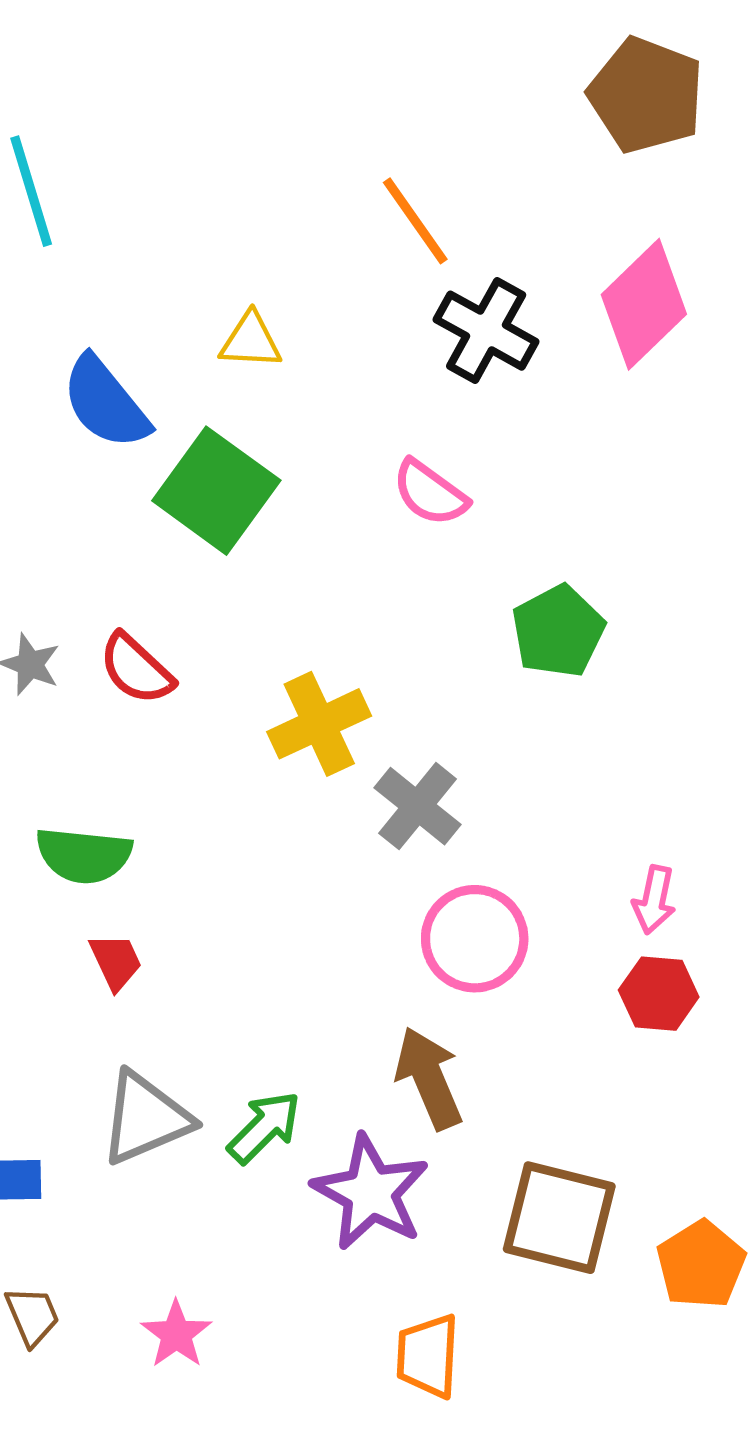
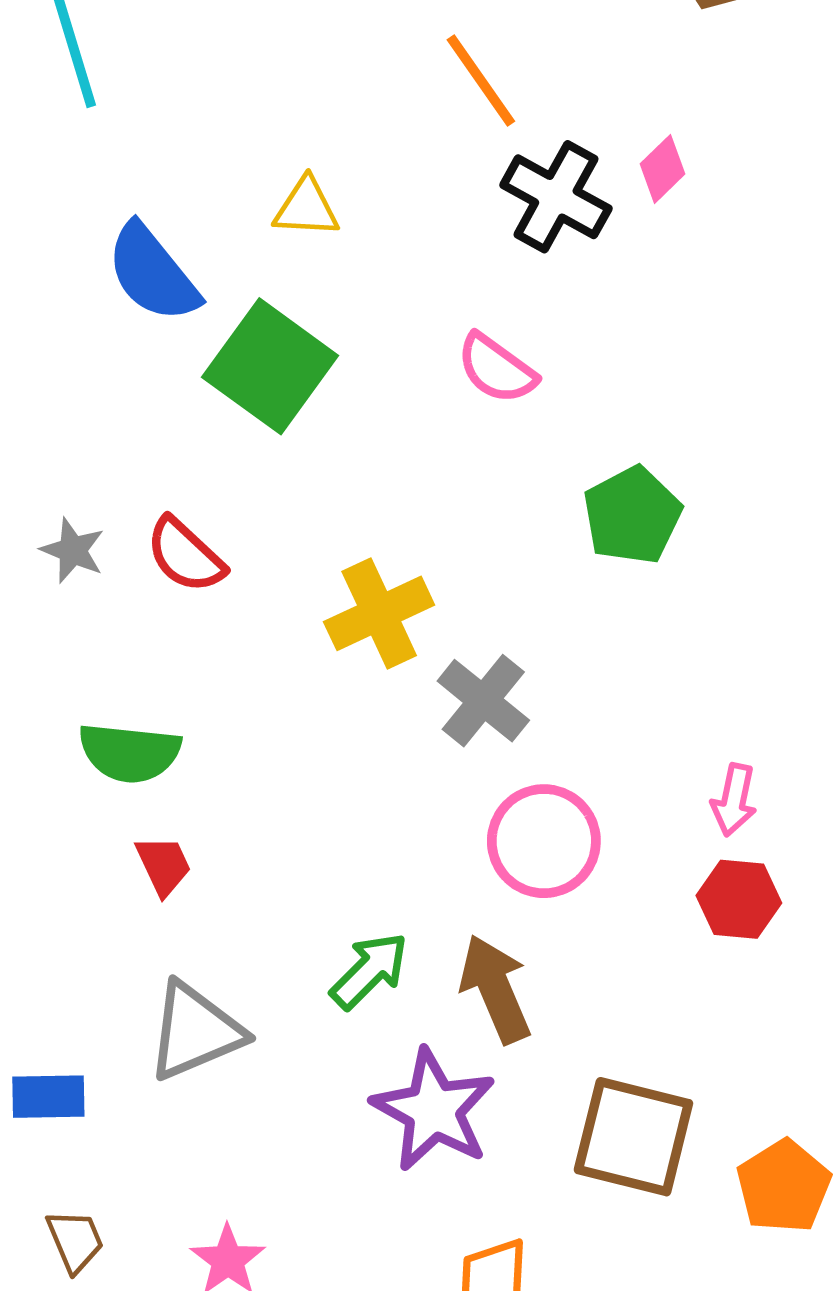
pink diamond: (644, 304) -> (663, 169), moved, size x0.5
green arrow: (264, 1127) -> (369, 971), moved

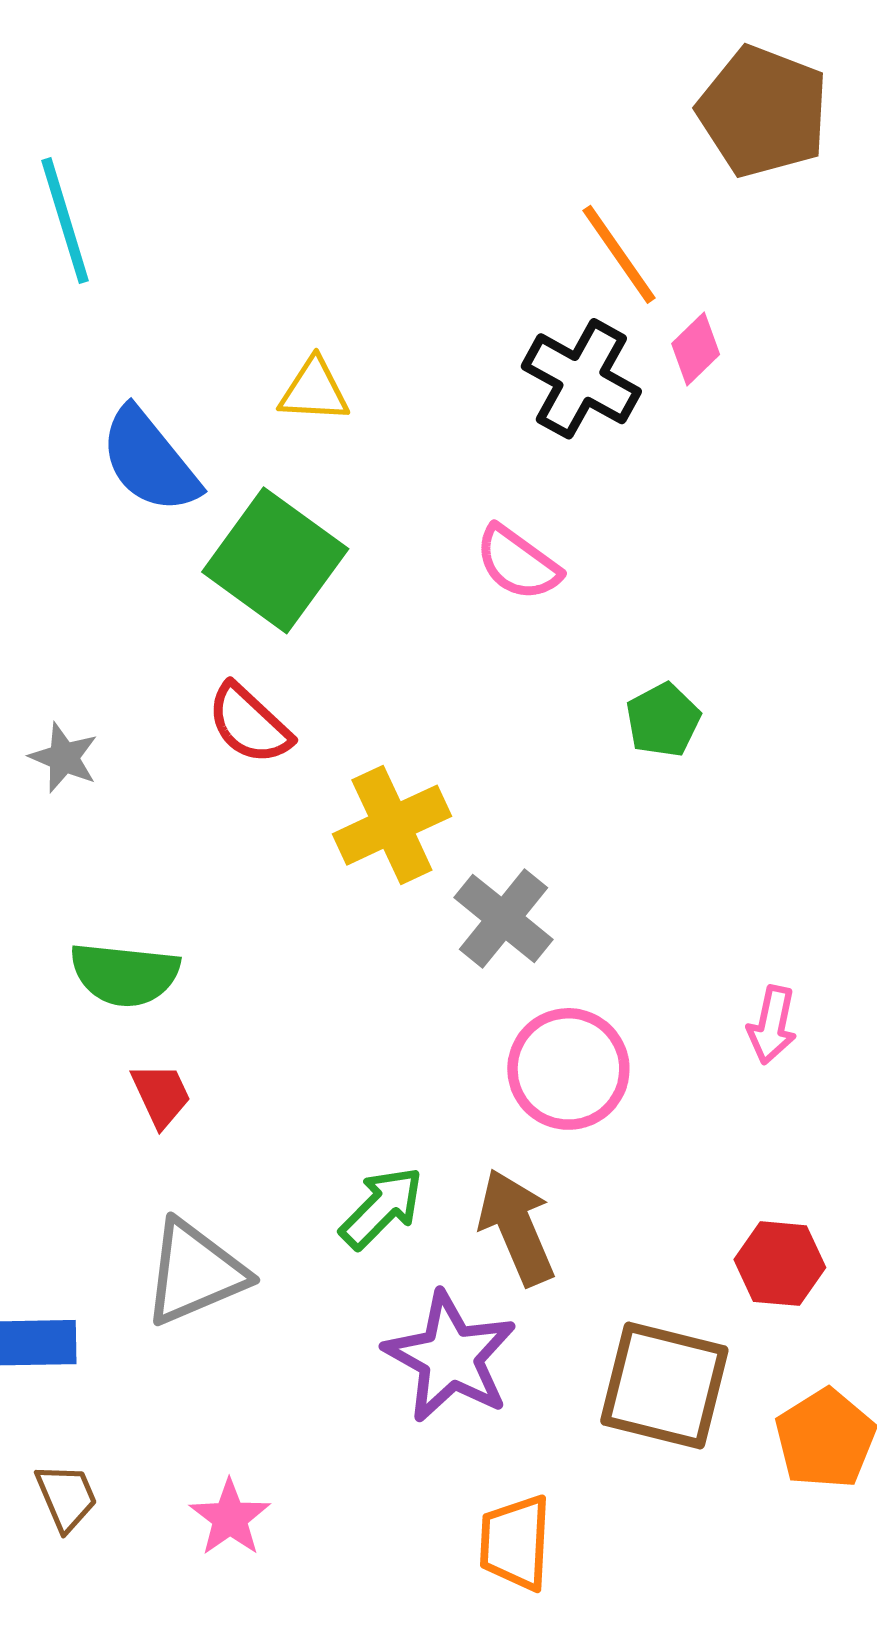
orange line: (481, 80) -> (619, 254), moved
green pentagon: (632, 515) -> (663, 720), size x0.7
red semicircle: (185, 555) -> (249, 724), moved
red hexagon: (739, 899) -> (780, 1264), moved

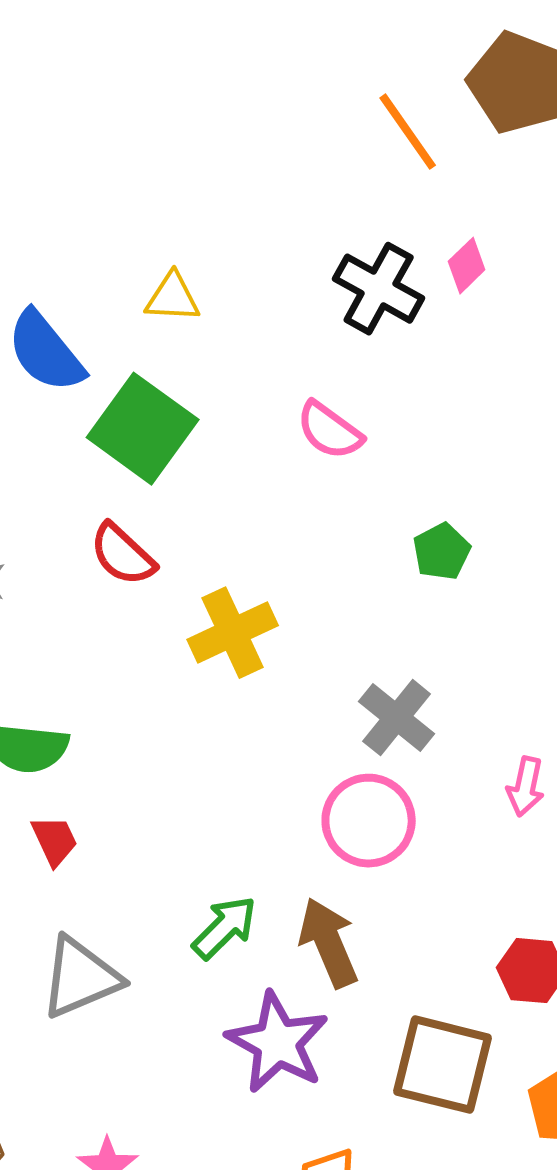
orange line: (619, 254) -> (408, 132), moved
gray cross: (504, 918) -> (397, 718), moved

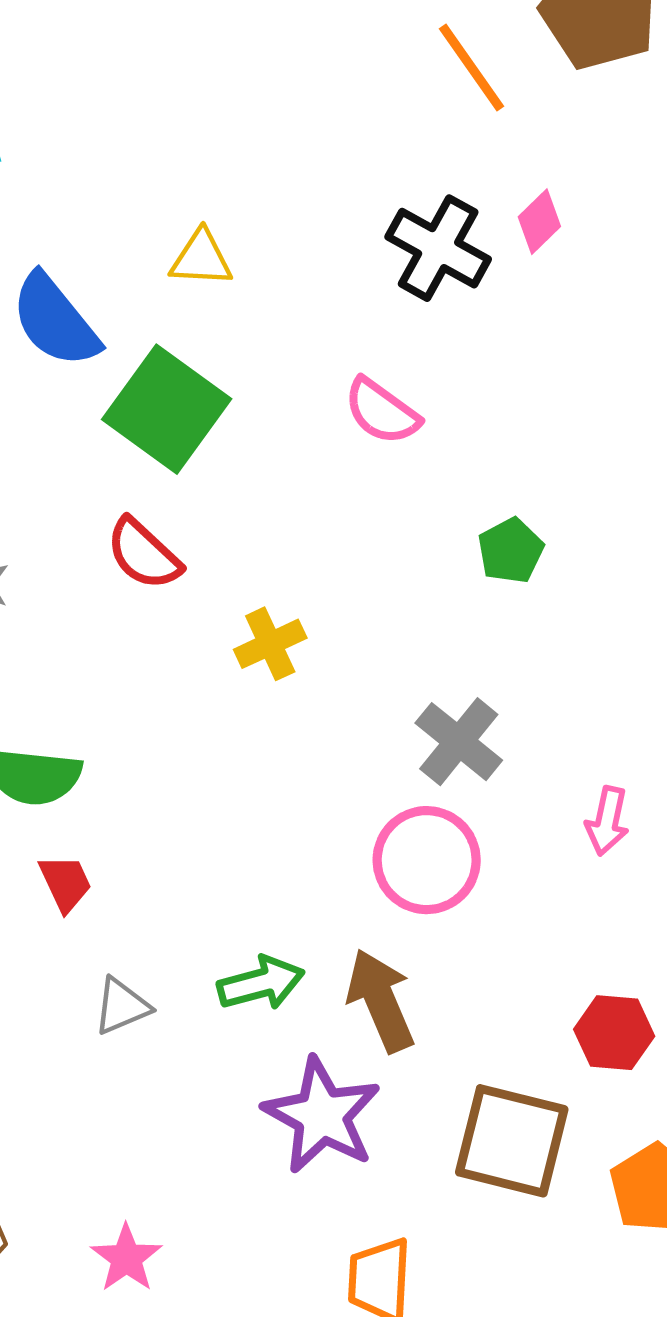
yellow cross: (233, 633) -> (270, 644), size x0.7
green arrow: (225, 928) -> (261, 983), turned 30
gray triangle: (81, 978) -> (122, 1006), moved, size x0.6

